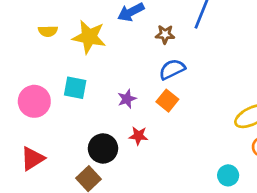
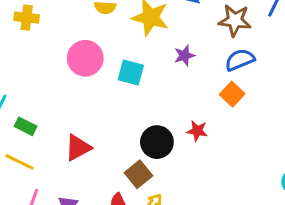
brown star: (165, 34) -> (235, 20), size x1.5
purple star: (127, 99) -> (184, 56), moved
pink circle: (34, 101) -> (85, 58), moved

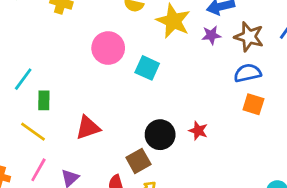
purple star: (184, 56) -> (211, 35), moved
orange square: (232, 94) -> (253, 104), moved, turned -35
green rectangle: (26, 126) -> (44, 100), turned 54

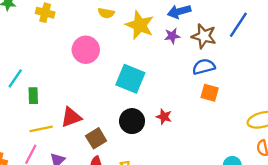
cyan square: (147, 68) -> (130, 79), moved, size x1.4
yellow line: (33, 132) -> (41, 129), moved, turned -45
brown square: (138, 161) -> (96, 138), moved

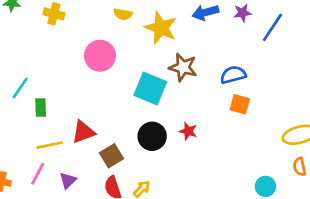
purple star: (172, 36) -> (242, 13), moved
brown star: (204, 36) -> (183, 67), moved

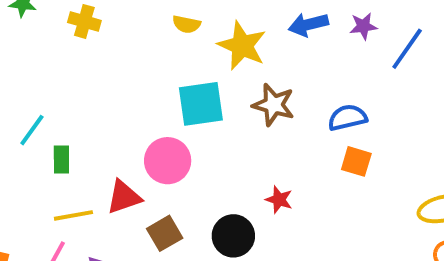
pink circle: (100, 56) -> (168, 161), moved
cyan square: (150, 88) -> (201, 104), moved, turned -32
black circle: (152, 136) -> (233, 236), moved

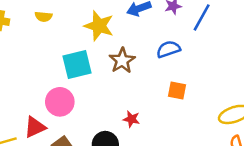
yellow semicircle: (186, 24) -> (43, 17), moved
brown star: (274, 105) -> (122, 61), turned 30
blue semicircle: (347, 118) -> (168, 49), moved

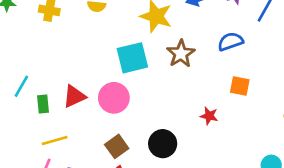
red star: (131, 119) -> (209, 116), moved
red triangle: (35, 127) -> (74, 96), moved

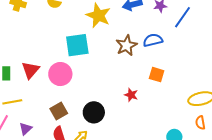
brown star: (181, 54) -> (126, 45), moved
red triangle: (74, 96) -> (31, 70), turned -30

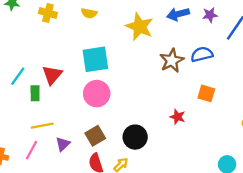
cyan square: (77, 45) -> (95, 59), moved
red triangle: (31, 70) -> (52, 75), moved
purple triangle: (26, 129) -> (63, 144), moved

